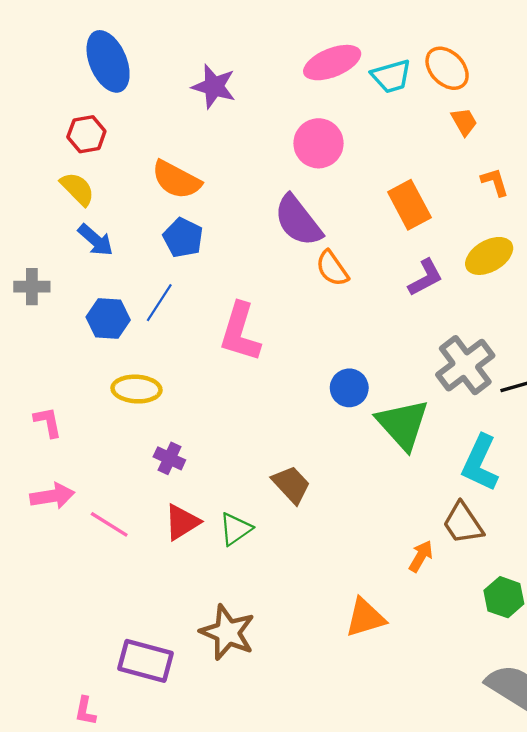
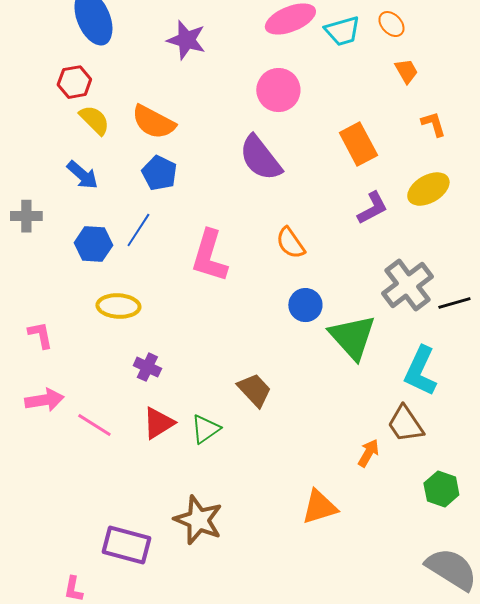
orange ellipse: (447, 68) -> (391, 24), size x0.7
yellow semicircle: (77, 189) -> (94, 120), moved
orange semicircle: (332, 268) -> (290, 243), moved

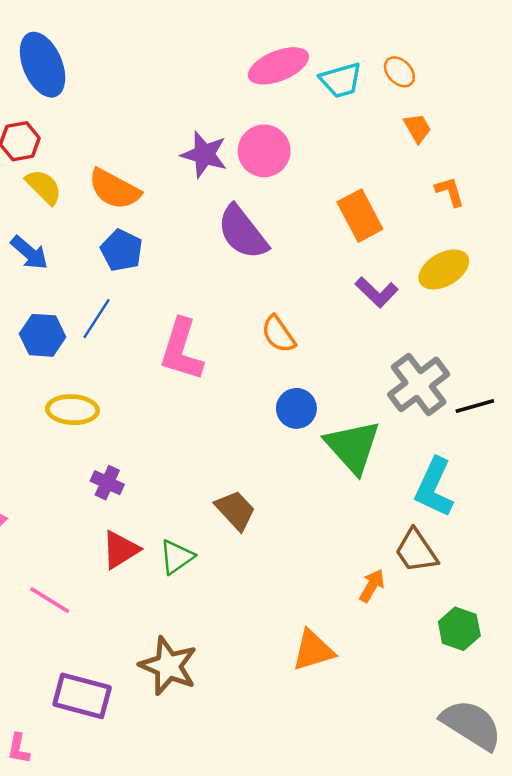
purple star: (186, 40) -> (204, 154), moved
purple L-shape: (372, 208) -> (377, 292), turned 72
pink line: (94, 425) -> (50, 600), moved

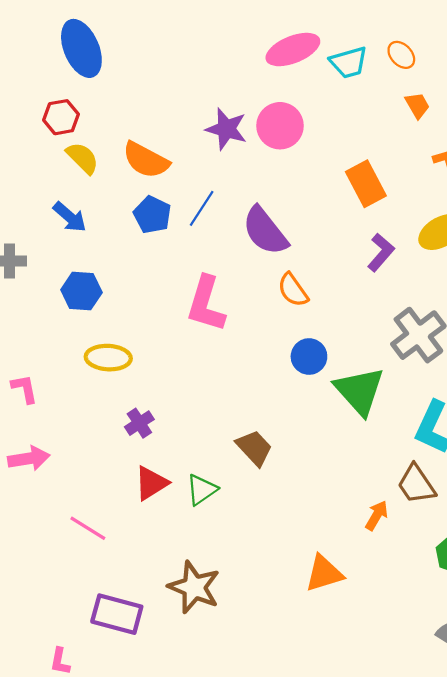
purple semicircle: (243, 232) -> (265, 231), moved
purple L-shape: (377, 292) -> (381, 252), turned -93
blue line: (96, 319) -> (202, 208), moved
purple cross: (107, 483) -> (139, 423), turned 32

